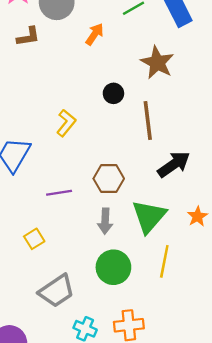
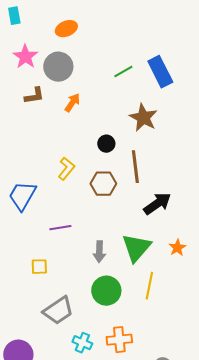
orange arrow: (95, 34) -> (72, 103), moved
brown hexagon: (109, 179) -> (103, 184), moved
yellow square: (34, 239) -> (39, 267), turned 30

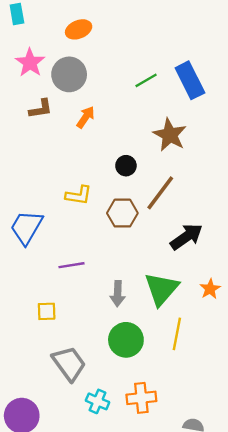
brown line: (135, 167) -> (160, 193), turned 44
yellow L-shape: (66, 169) -> (79, 195), turned 60
gray trapezoid: (58, 311) -> (69, 364), turned -92

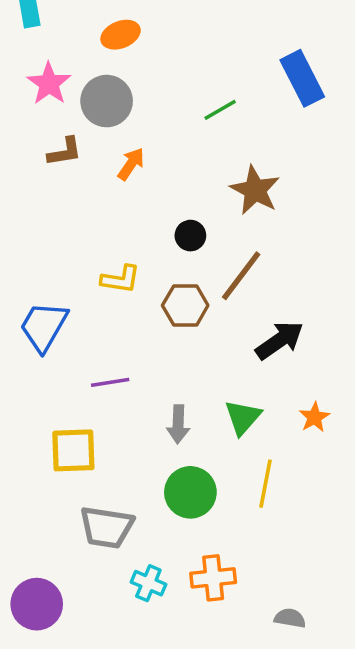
blue rectangle: (190, 80) -> (302, 78), moved
green triangle: (161, 289) -> (243, 417), size x0.7
yellow square: (47, 311) -> (73, 450), size x1.6
gray trapezoid: (69, 364) -> (107, 527), turned 135

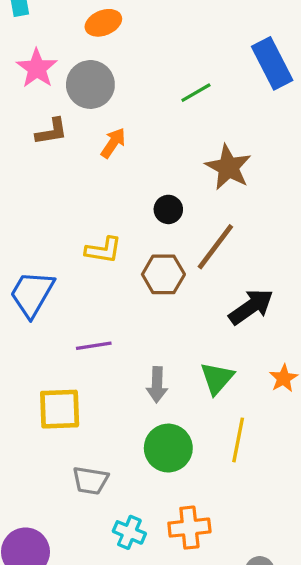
gray trapezoid: (107, 527) -> (90, 480), size x0.7

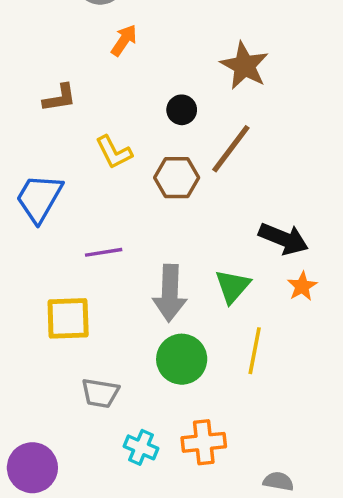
brown L-shape: (51, 132) -> (60, 98), moved
yellow L-shape: (103, 250) -> (114, 152), turned 54
black arrow: (251, 307) -> (283, 239), moved, turned 57
gray arrow: (157, 385) -> (170, 293), size x1.5

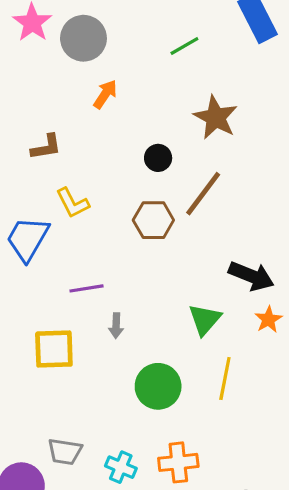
yellow L-shape: (114, 152) -> (73, 203), moved
gray arrow: (170, 293) -> (116, 326), moved, size x0.5
gray trapezoid: (100, 393) -> (65, 452), moved

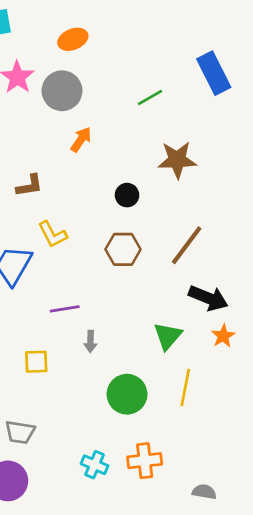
brown star: (216, 117) -> (177, 160), turned -30
brown line: (203, 194) -> (187, 245), moved
yellow square: (54, 349) -> (36, 362), size x0.7
gray trapezoid: (65, 452) -> (20, 432), moved

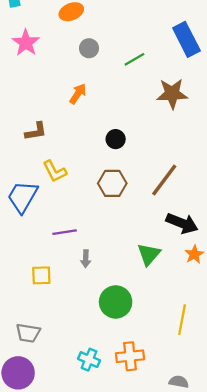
gray circle: (62, 91) -> (89, 48), moved, size x0.6
brown star: (177, 160) -> (172, 94), moved
yellow line: (185, 387) -> (182, 320), moved

